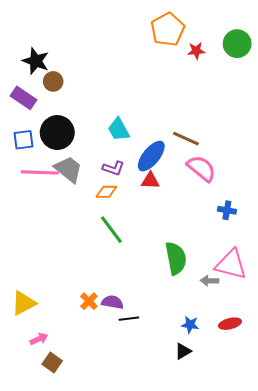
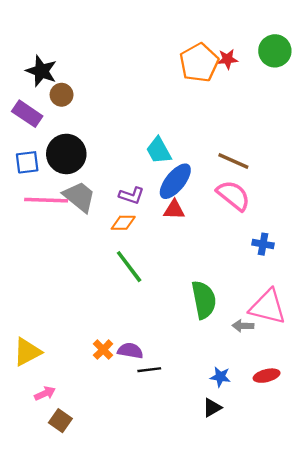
orange pentagon: (168, 29) -> (199, 63), moved
cyan trapezoid: (119, 129) -> (159, 150), moved
brown line: (186, 139) -> (233, 161), moved

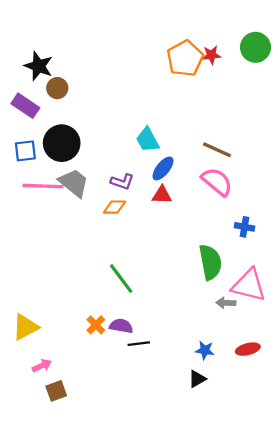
blue ellipse: (175, 181) -> (163, 168), size x0.7
green line: (129, 267) -> (121, 279), moved
green semicircle: (204, 300) -> (210, 262), moved
brown square: (60, 421) -> (56, 391), turned 35

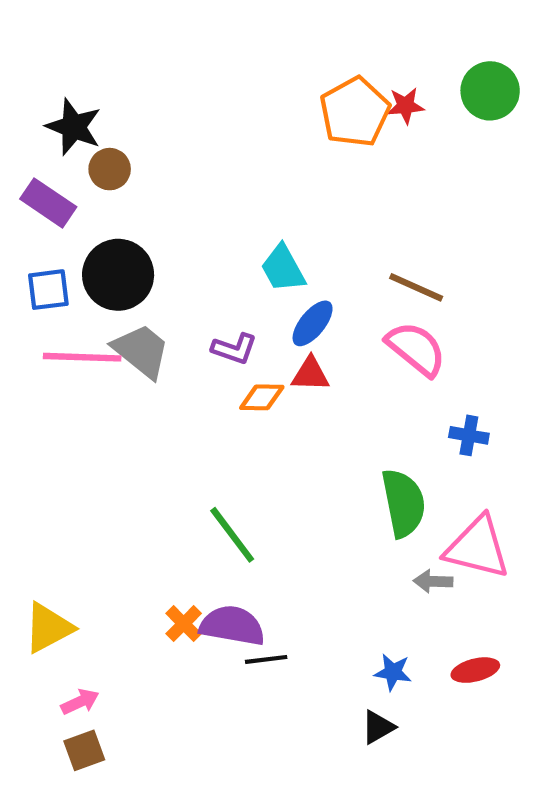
orange diamond: (115, 207) -> (262, 397), moved
purple semicircle: (121, 326) -> (232, 626), size x1.4
brown square: (56, 391) -> (84, 750), moved

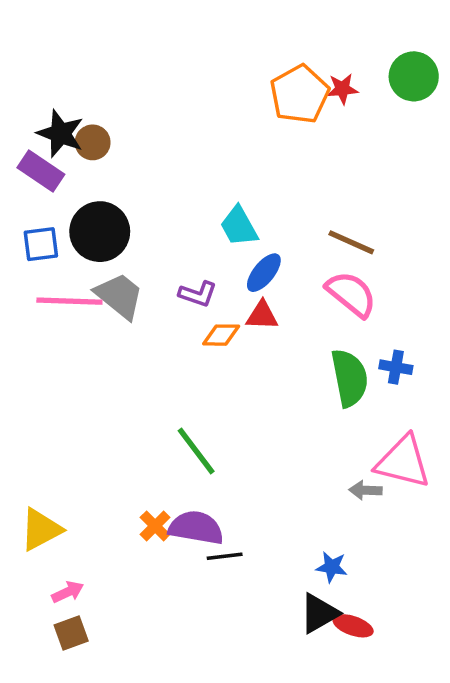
black star: (74, 127) -> (60, 133), moved
green semicircle: (403, 503) -> (349, 378), moved
red ellipse: (475, 670) -> (353, 626), moved, turned 33
black triangle: (378, 727) -> (319, 613), size x1.4

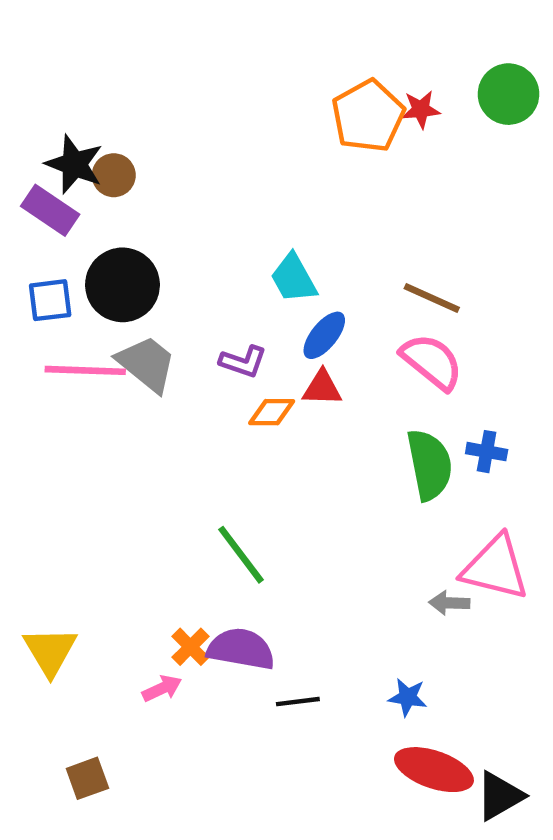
yellow triangle: (41, 530) -> (50, 651), turned -33
black line: (225, 556) -> (298, 702), moved
pink arrow: (68, 592) -> (162, 688), moved
black triangle: (319, 613) -> (500, 796), moved
red ellipse: (353, 626) -> (434, 770), size x1.6

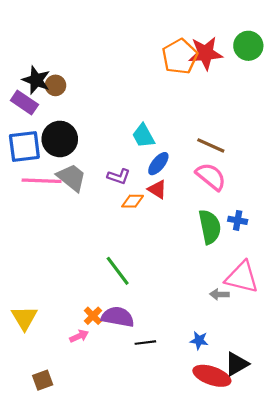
red star: (421, 109) -> (205, 53), size x1.8
blue square: (50, 300) -> (24, 146), size x1.5
red triangle: (322, 388) -> (157, 189), turned 30
black triangle: (500, 796) -> (237, 364), moved

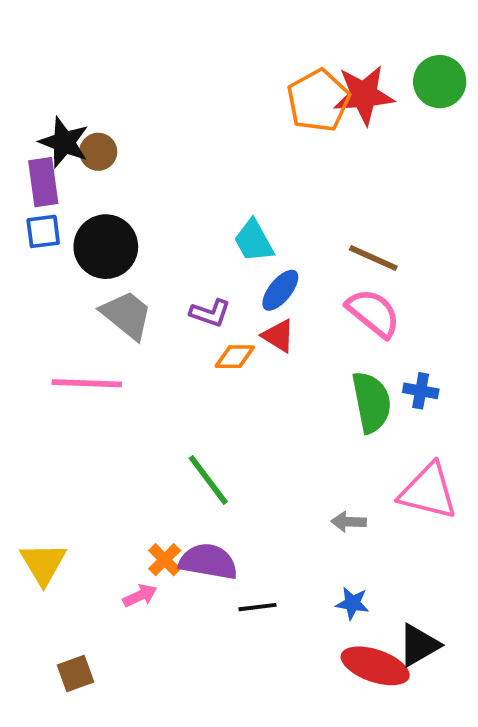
purple rectangle: (24, 103) -> (43, 182), turned 48
blue square: (24, 146) -> (43, 231), moved, size x0.6
pink line: (42, 181) -> (87, 383), moved
gray arrow: (219, 294) -> (349, 522), moved

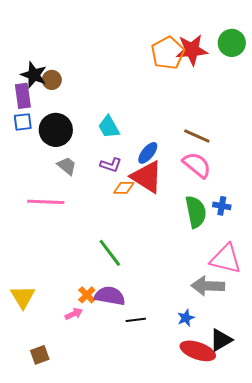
cyan trapezoid: (254, 241) -> (109, 127), moved
gray trapezoid: (127, 315) -> (67, 166), size x0.7
red triangle: (278, 336) -> (147, 177), size x1.8
gray arrow: (349, 522) -> (208, 286), moved, size x1.8
blue star: (352, 603) -> (186, 318), turned -30

